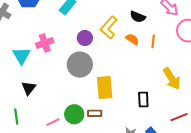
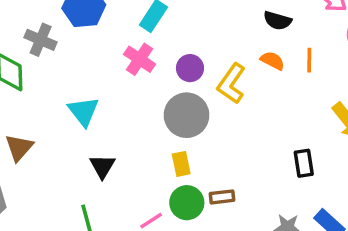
yellow L-shape: (109, 27) -> (231, 84), moved
pink cross: (45, 43) -> (140, 59), moved, turned -30
yellow rectangle: (105, 88) -> (181, 164), moved, size x0.6

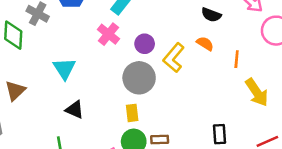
orange line: (309, 60) -> (237, 59), moved
black rectangle: (304, 163) -> (219, 134), moved
black triangle: (102, 166) -> (75, 110), turned -42

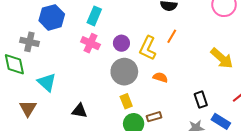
orange semicircle: (205, 44) -> (160, 77), moved
orange line: (237, 59) -> (172, 36), moved, turned 40
cyan triangle: (64, 68) -> (47, 82), moved

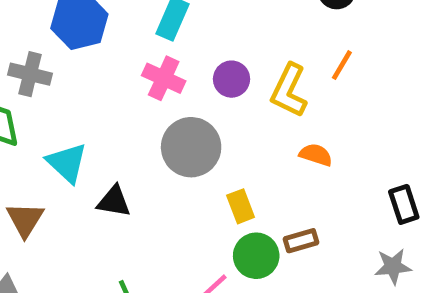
gray circle: (124, 72) -> (191, 147), moved
black triangle: (79, 111) -> (114, 201), moved

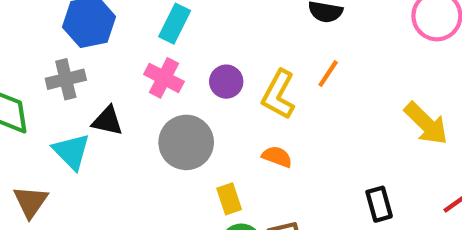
gray cross: (30, 74) -> (66, 79), moved, turned -30
orange semicircle: (316, 155) -> (277, 157), moved
black triangle: (114, 201) -> (108, 121), moved

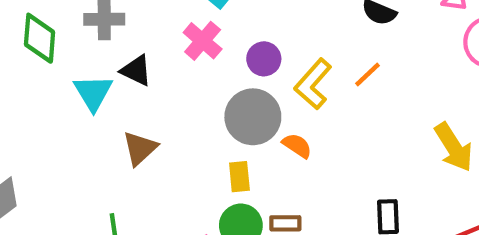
gray circle: (186, 142) -> (253, 117), moved
brown triangle: (31, 202) -> (140, 148), moved

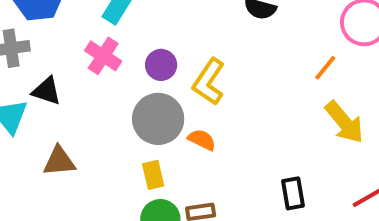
orange line: (367, 75) -> (325, 68), moved
brown triangle: (140, 148) -> (59, 161), turned 45

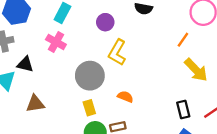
purple circle: (161, 65) -> (105, 22), moved
orange semicircle: (202, 140) -> (125, 97), moved
black rectangle: (293, 193) -> (183, 109), moved

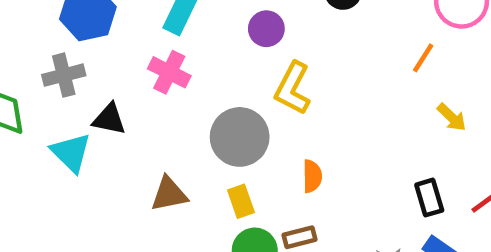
yellow arrow: (196, 70) -> (452, 117), size x0.6
orange semicircle: (125, 97) -> (312, 176), turned 70
brown triangle: (35, 104) -> (169, 194), moved

